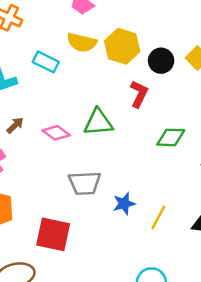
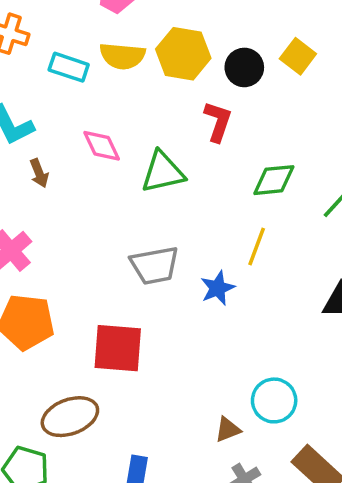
cyan rectangle: (46, 62) -> (69, 67), moved
brown arrow: (15, 125) -> (39, 173), moved, turned 120
pink diamond: (56, 133) -> (102, 146), moved, turned 36
yellow line: (158, 217) -> (257, 247), moved

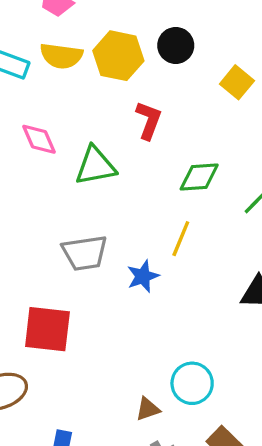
yellow square: (298, 56) -> (237, 82), moved
black circle: (244, 67) -> (176, 45), moved

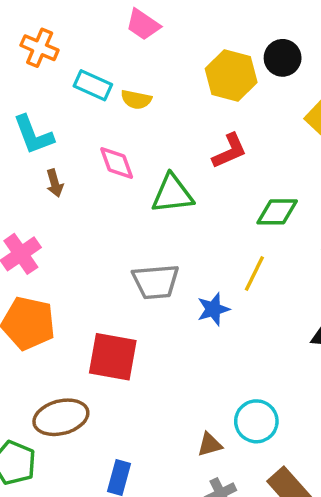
black circle: (176, 45) -> (283, 58), moved
yellow semicircle: (61, 56) -> (136, 99), moved, size x0.7
yellow hexagon: (118, 56) -> (231, 76), moved
red L-shape: (149, 120) -> (229, 151), turned 42

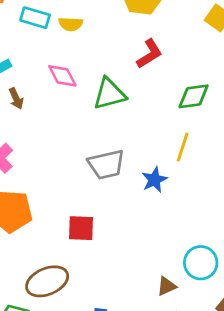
red square: (113, 357) -> (81, 228), size x0.7

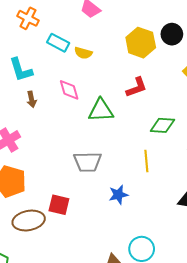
yellow line: (183, 147) -> (146, 161), turned -35
blue star: (154, 180) -> (118, 195), moved
brown ellipse: (47, 281) -> (29, 221), moved

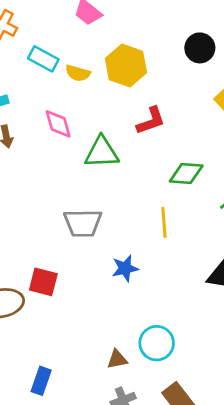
yellow hexagon: (141, 43) -> (126, 65), moved

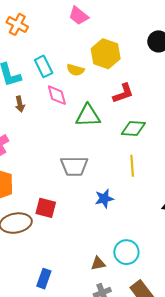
cyan rectangle: (43, 59) -> (44, 66), moved, turned 35
yellow semicircle: (78, 73) -> (75, 70), moved
green diamond: (186, 173) -> (133, 129), moved

